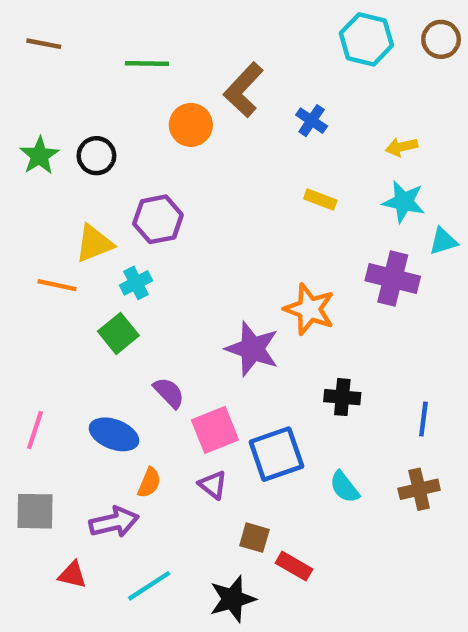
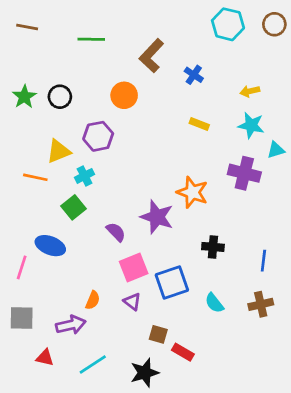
orange circle: (191, 125) -> (124, 95), moved
purple semicircle: (169, 393) -> (116, 232), moved
blue ellipse: (114, 434) -> (50, 246), moved

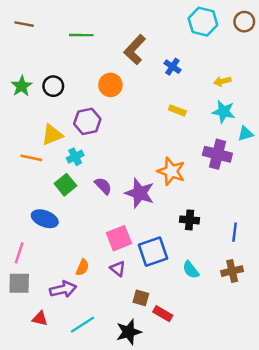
purple semicircle: (116, 232) -> (103, 186), moved
pink line: (22, 267) -> (19, 253), moved

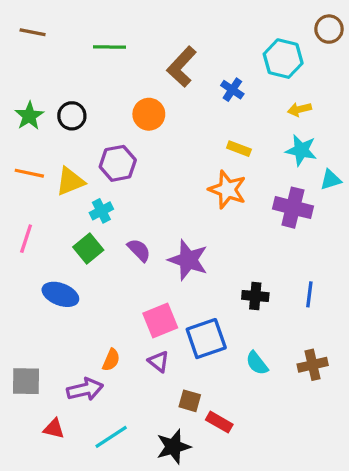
cyan hexagon: (203, 22) -> (283, 59), moved
orange line: (31, 158) -> (29, 173), moved
orange star: (171, 171) -> (227, 190), moved
blue line: (235, 232) -> (309, 294), moved
pink line: (19, 253) -> (26, 239), moved

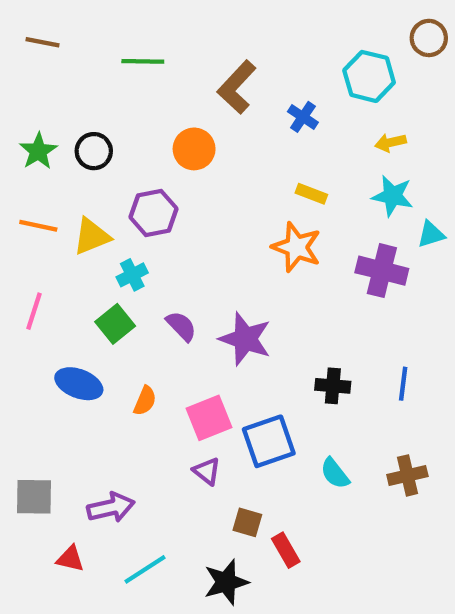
orange semicircle: (111, 360) -> (145, 401), moved
red rectangle: (219, 422) -> (286, 550), turned 30

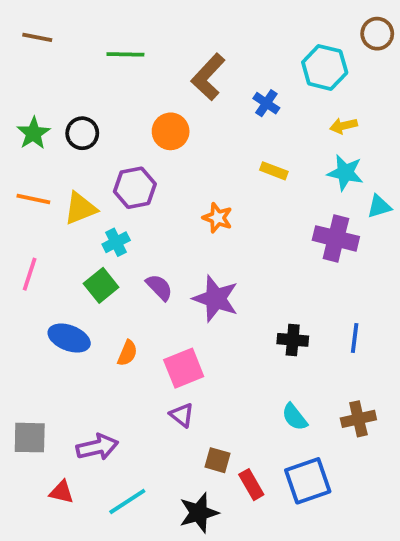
orange star: (296, 247) -> (218, 218), moved, size x0.7
blue square: (269, 441) -> (308, 481), moved

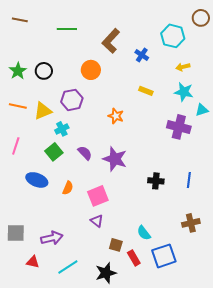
cyan semicircle: (295, 417) -> (144, 233), moved

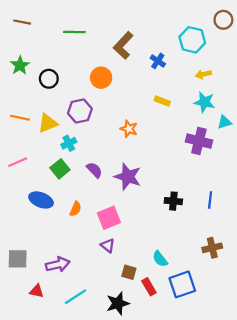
green star: (18, 71) -> (20, 65), moved
pink line: (16, 146) -> (18, 162), turned 48

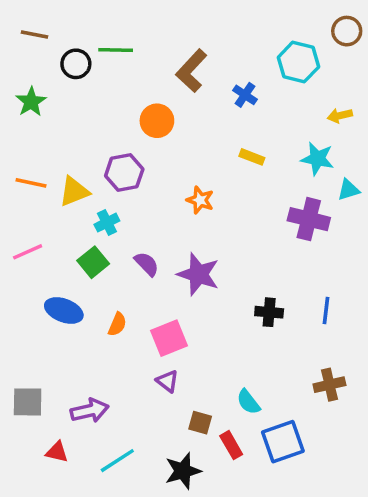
yellow arrow: (203, 74) -> (340, 116), moved
black circle: (49, 79) -> (76, 64), moved

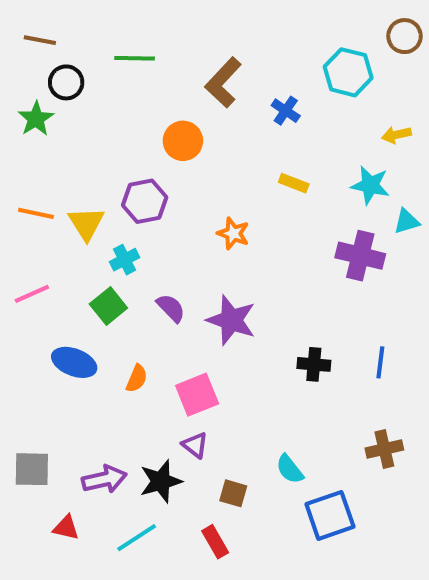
black circle: (76, 64) -> (66, 82), moved
yellow triangle: (74, 191) -> (86, 223), turned -40
red rectangle: (231, 445) -> (215, 542), moved
black star: (183, 471) -> (161, 481), moved

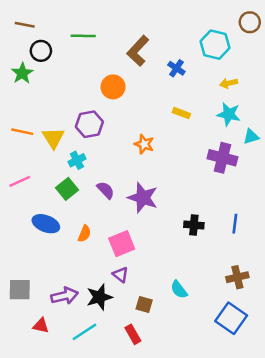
yellow arrow: (396, 135) -> (229, 83), moved
blue square: (330, 515) -> (231, 318), moved, turned -36

